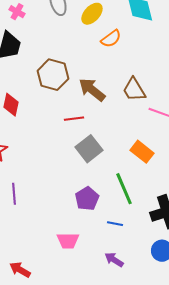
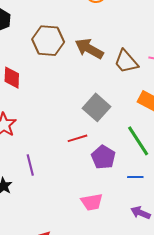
brown trapezoid: (134, 90) -> (126, 62), moved
red line: (74, 119) -> (78, 138), moved

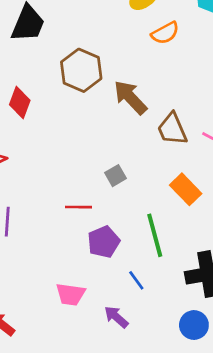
gray square: (97, 107) -> (116, 176), size x0.6
blue line: (135, 177) -> (136, 280), turned 35
purple arrow: (141, 213) -> (116, 317), moved

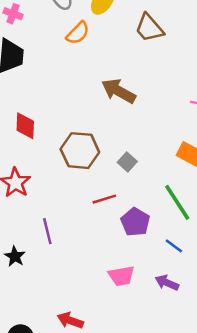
orange semicircle: (165, 33) -> (78, 33), moved
brown hexagon: (81, 70) -> (80, 151), moved
brown trapezoid: (172, 129) -> (149, 28), moved

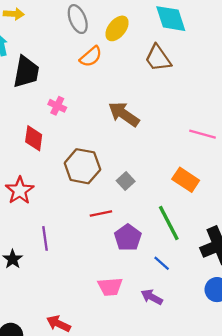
pink cross: (13, 14) -> (57, 106), moved

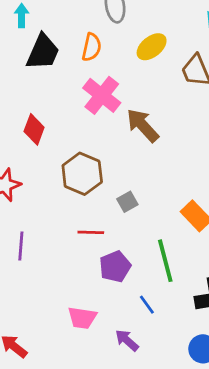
yellow ellipse: (117, 28) -> (152, 47), moved
orange semicircle: (91, 57) -> (92, 47), moved, turned -50
pink cross: (57, 106) -> (102, 95), moved, size x1.8

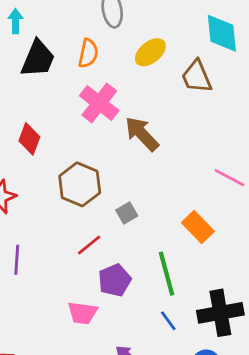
red line: (91, 232) -> (89, 245), turned -40
blue line: (147, 305) -> (168, 321), moved
pink trapezoid: (82, 318) -> (82, 313), moved

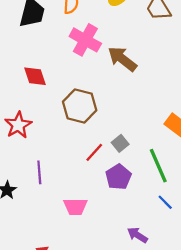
red diamond: (29, 139) -> (35, 76), turned -30
gray square: (127, 213) -> (120, 143), moved
pink trapezoid: (82, 313) -> (75, 207), moved

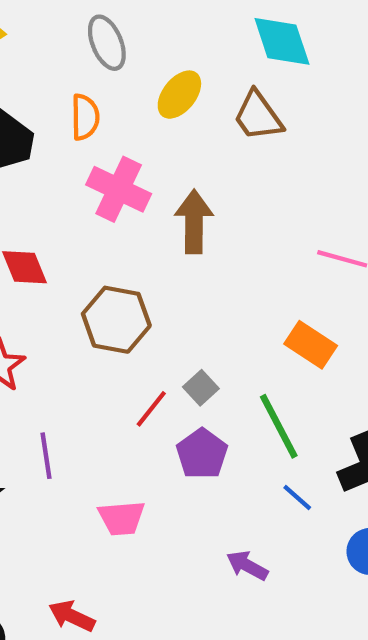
brown arrow: (122, 59) -> (194, 222), turned 56

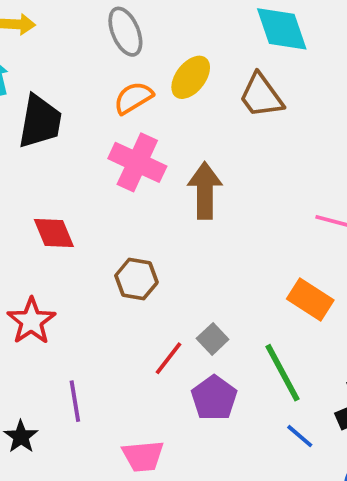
orange semicircle: (85, 117) -> (133, 98), moved, turned -120
brown hexagon: (116, 320) -> (136, 279), size x0.7

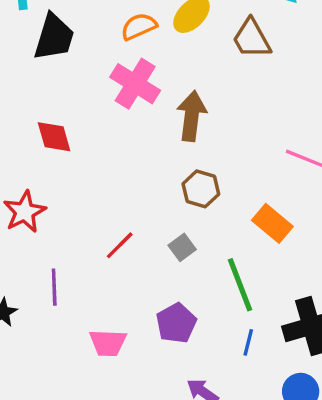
brown hexagon: (136, 279) -> (201, 189), moved
red line: (168, 358) -> (120, 245), moved
purple pentagon: (214, 398) -> (176, 323), moved
blue line: (300, 436) -> (248, 342), turned 56

